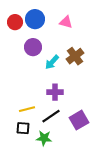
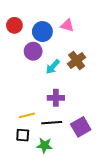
blue circle: (35, 19) -> (42, 32), moved
black line: (51, 116) -> (52, 123), turned 30

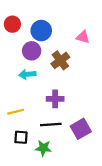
pink triangle: (67, 25) -> (83, 37), moved
brown cross: (77, 61) -> (60, 60), moved
cyan arrow: (53, 67) -> (27, 74), moved, turned 42
yellow line: (27, 115) -> (16, 112), moved

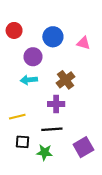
blue circle: (41, 31) -> (53, 37), moved
brown cross: (60, 60) -> (66, 80), moved
purple square: (81, 129) -> (83, 147), moved

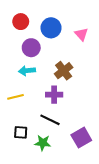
red circle: (14, 30) -> (21, 22), moved
pink triangle: (83, 43) -> (81, 34), turned 32
yellow line: (17, 117) -> (15, 97), moved
black line: (52, 129) -> (50, 120), turned 30

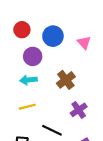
purple cross: (54, 95) -> (79, 110), moved, turned -35
yellow line: (15, 97) -> (27, 107), moved

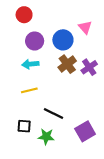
blue circle: (53, 36) -> (63, 40), moved
purple cross: (79, 110) -> (89, 67), moved

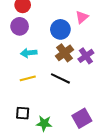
pink triangle: (85, 27) -> (82, 17), turned 32
purple circle: (35, 41) -> (20, 26), moved
black line: (54, 113) -> (60, 78), moved

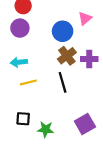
cyan arrow: (29, 53) -> (19, 62), moved
purple cross: (86, 56) -> (89, 59), turned 35
black line: (60, 78) -> (63, 82), turned 48

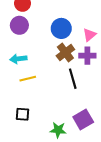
pink triangle: (85, 18) -> (89, 35), moved
black line: (63, 82) -> (73, 79), moved
green star: (46, 129) -> (58, 130), moved

